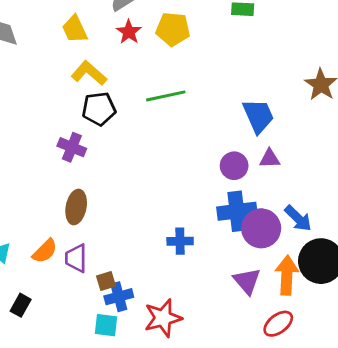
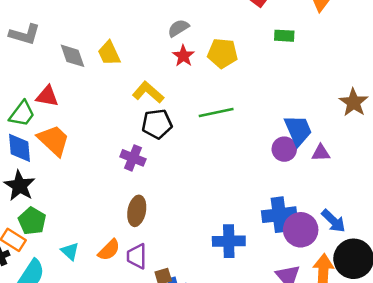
yellow trapezoid: (75, 29) -> (109, 53), moved
purple triangle: (270, 159) -> (321, 153), moved
purple circle: (234, 166) -> (284, 149), moved
blue cross: (180, 241) -> (229, 241), size x1.4

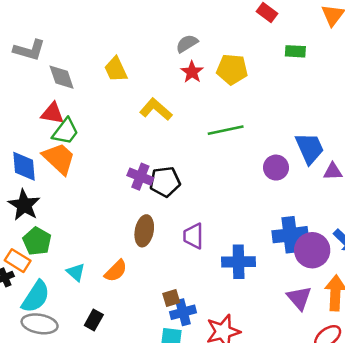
gray diamond: (72, 56) -> (62, 77), moved
green trapezoid: (22, 114) -> (65, 131), moved
black pentagon: (157, 124) -> (165, 182), moved
purple circle: (284, 149) -> (276, 168), moved
purple trapezoid: (137, 256) -> (193, 236), moved

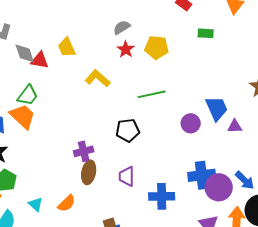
red triangle: (53, 113) -> (40, 60), moved
purple cross: (140, 177) -> (84, 151), moved, turned -36
black pentagon: (165, 182) -> (128, 130), moved

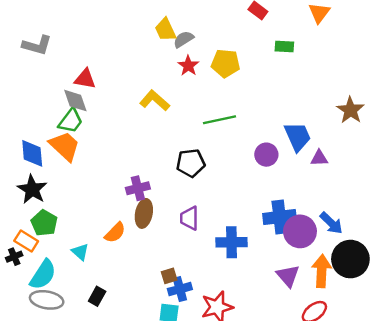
yellow trapezoid: (67, 47) -> (165, 30), moved
gray diamond: (25, 53) -> (75, 101), moved
orange semicircle: (67, 203) -> (115, 233), moved

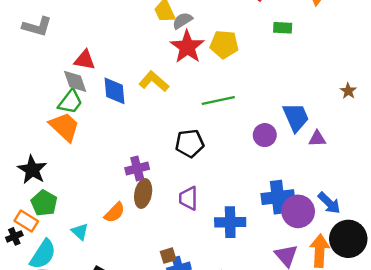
red star: (188, 66) -> (187, 47), size x1.6
brown star: (350, 110) -> (348, 91), size x0.6
blue diamond: (32, 153) -> (114, 91), moved

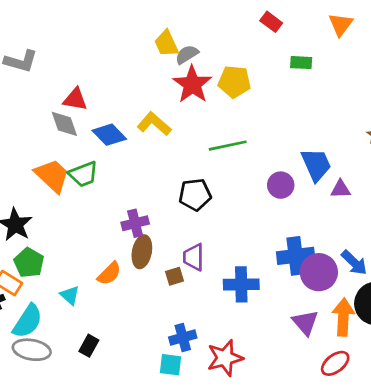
blue diamond: (114, 91) -> (109, 135), turned -40
green trapezoid: (70, 102) -> (83, 174), moved, turned 32
brown square: (168, 256) -> (175, 276), moved

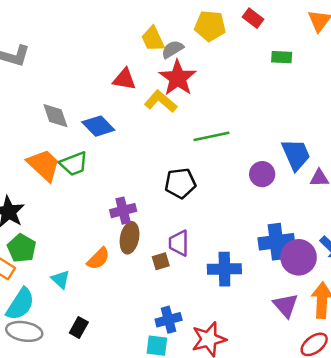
yellow pentagon: (234, 82) -> (210, 26), moved
red triangle: (75, 99) -> (124, 79), moved
yellow L-shape: (154, 124) -> (161, 101), moved

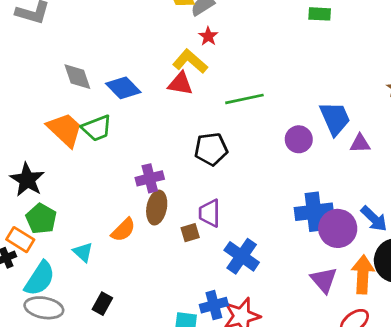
red star: (178, 78) -> (208, 36), size x0.5
red triangle: (124, 79) -> (180, 84), moved
blue cross: (224, 269) -> (242, 256), moved, turned 36
blue cross: (169, 320) -> (214, 305), moved

